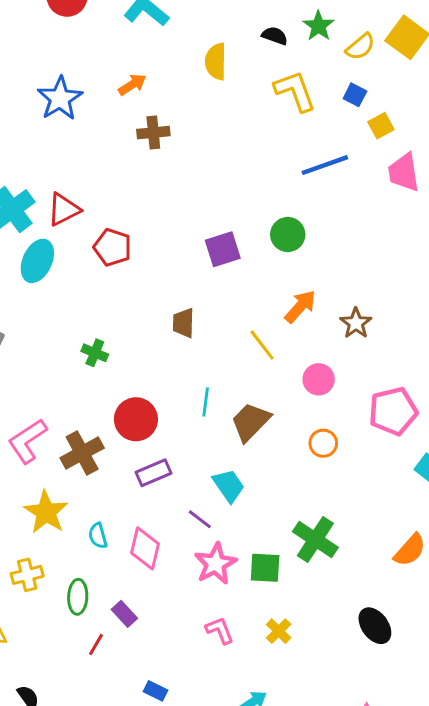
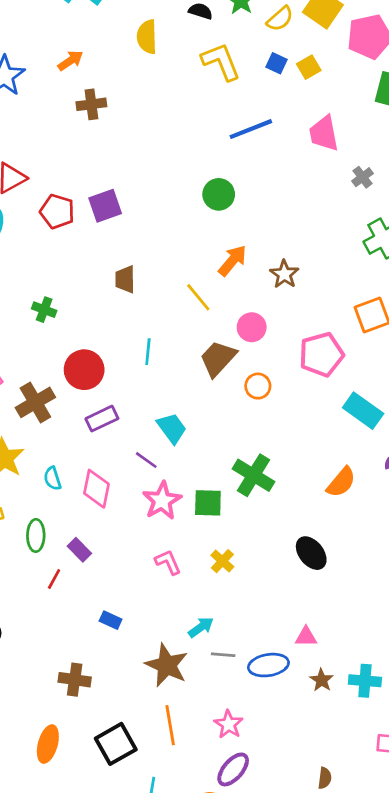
yellow square: (381, 126) -> (309, 67), moved
purple square: (223, 249) -> (105, 206), moved
brown trapezoid: (251, 422) -> (218, 358), moved

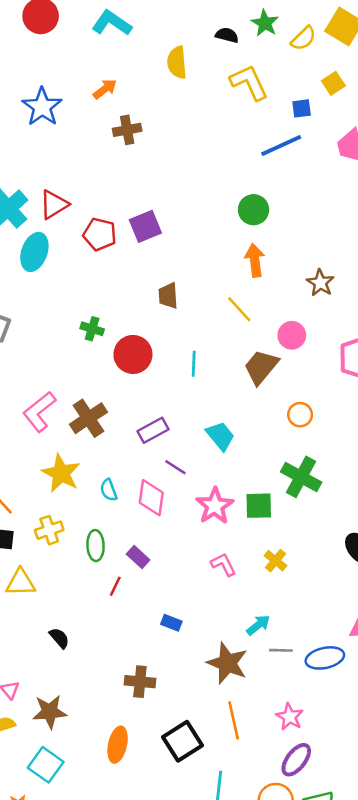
blue square: (276, 63) -> (302, 108), moved, turned -30
orange arrow: (232, 261) -> (255, 260), moved, turned -44
red circle: (84, 370) -> (133, 354), moved
orange circle: (258, 386) -> (300, 415), moved
purple line: (146, 460) -> (175, 467), moved

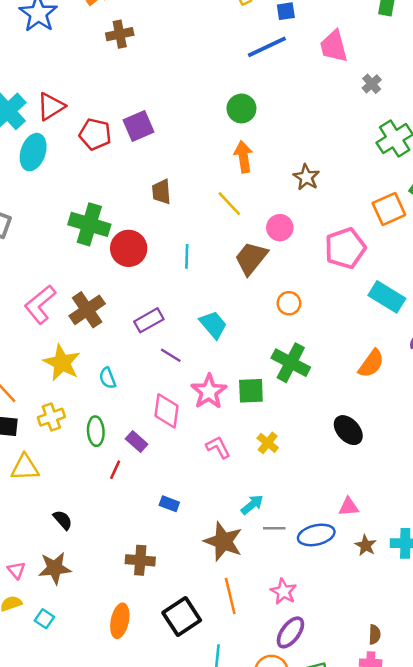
green cross: (92, 329) -> (89, 224), size x1.8
pink diamond: (151, 498) -> (167, 411), moved
brown star: (50, 712) -> (55, 568), moved
cyan square: (46, 765) -> (44, 619), moved, size x0.6

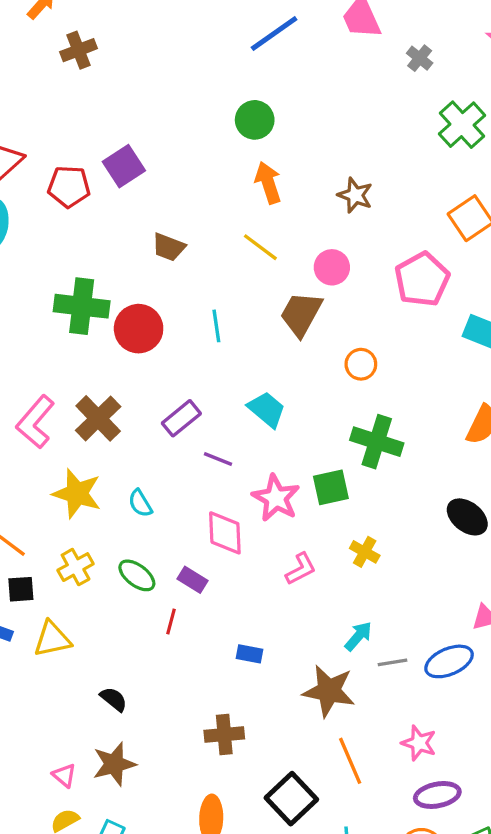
brown trapezoid: (161, 192) -> (169, 247), turned -55
green ellipse: (96, 431) -> (137, 575), turned -40
pink L-shape: (218, 447) -> (301, 569), turned 100
purple ellipse: (290, 632) -> (437, 795), turned 52

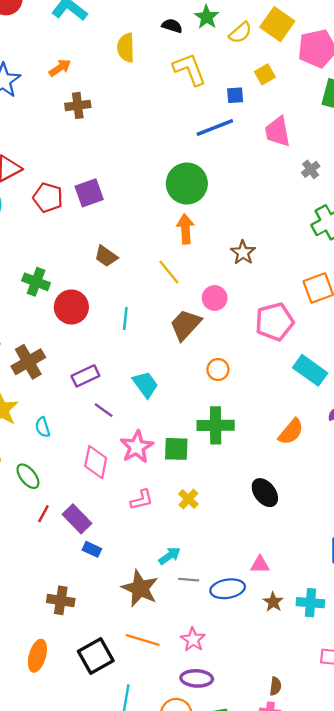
green circle: (255, 120) -> (187, 184), size x1.5
green cross: (82, 306) -> (36, 282), size x0.7
green cross: (377, 442) -> (216, 425), turned -32
purple rectangle: (193, 580) -> (77, 519), moved, size x1.4
orange line: (350, 761) -> (143, 640), turned -64

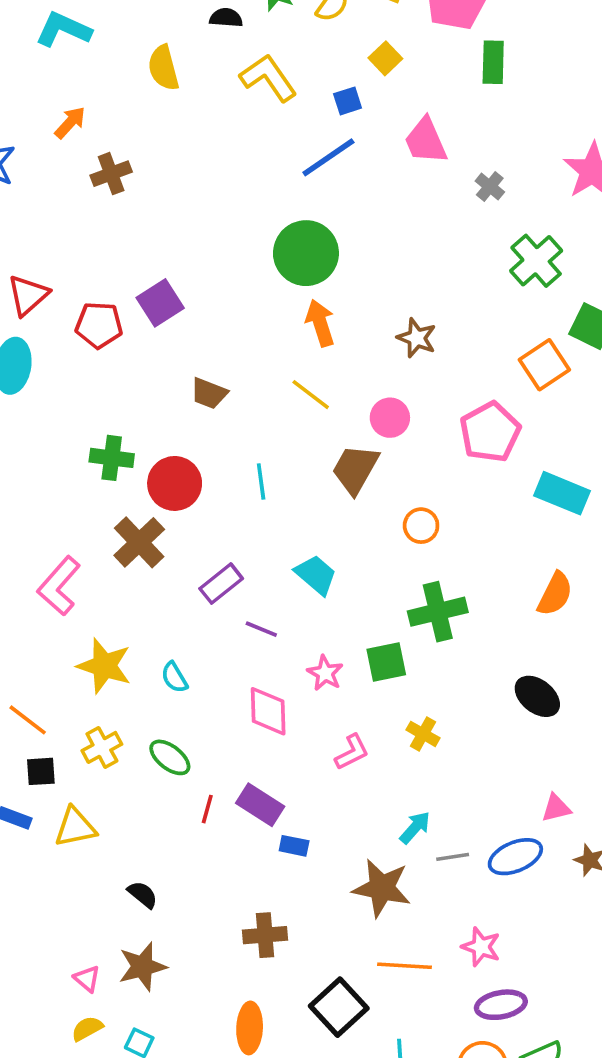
brown cross: (28, 362) -> (139, 542), moved
pink star: (137, 447) -> (325, 673), size x0.7

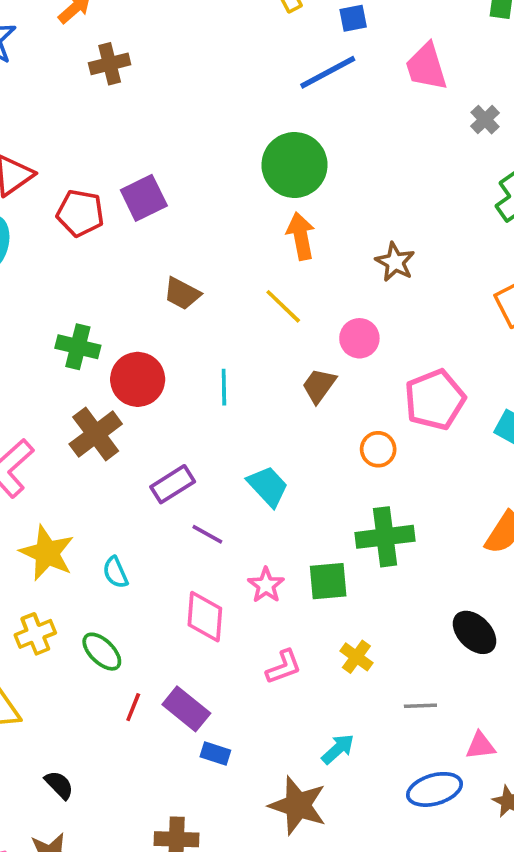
pink pentagon: (490, 432) -> (435, 400), moved
brown trapezoid: (355, 469) -> (319, 386), size x0.7
gray line: (453, 857) -> (420, 706), moved

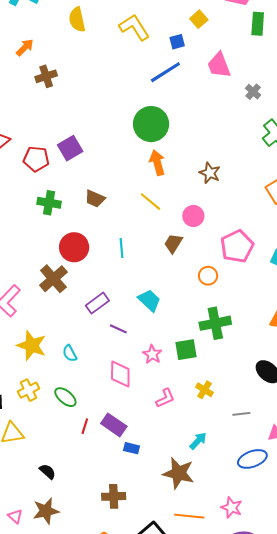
green cross: (78, 347) -> (49, 203), moved

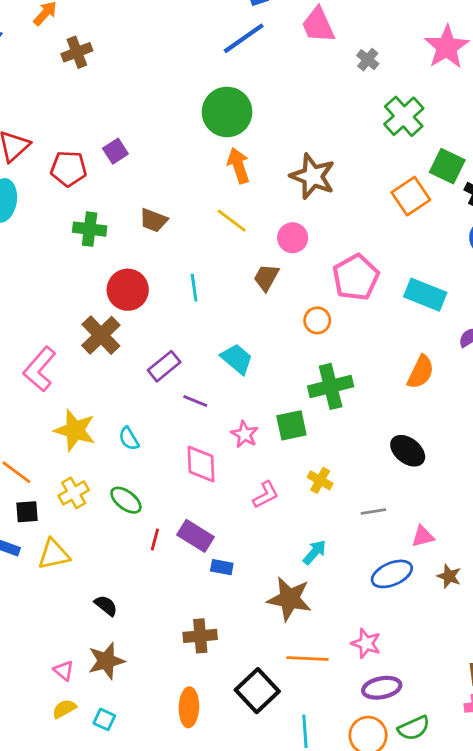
purple square: (70, 148) -> (115, 151), size x0.7
brown star: (210, 173) -> (313, 176), size x1.5

